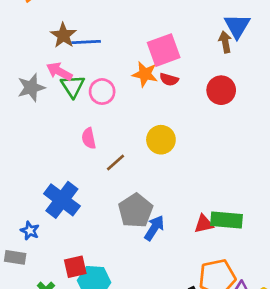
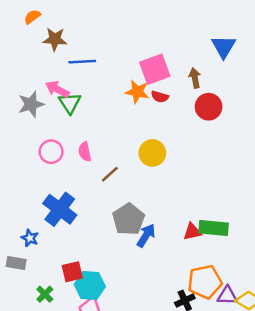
brown star: (63, 35) -> (55, 39), moved, turned -30
brown arrow: (225, 42) -> (195, 78), moved
pink circle: (102, 92) -> (51, 152), moved

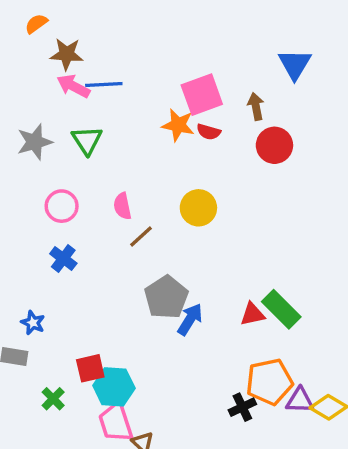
pink arrow: (57, 89) -> (73, 86), moved
pink semicircle: (85, 152) -> (122, 206), moved
blue cross: (60, 209) -> (63, 258), moved, size x0.6
green rectangle: (214, 228) -> (281, 309), turned 40

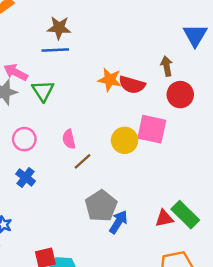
brown star: (67, 54) -> (59, 28), moved
pink arrow: (73, 86) -> (16, 72), moved
pink square: (202, 95) -> (152, 129), moved, turned 32
red semicircle: (209, 132) -> (132, 85), size x1.5

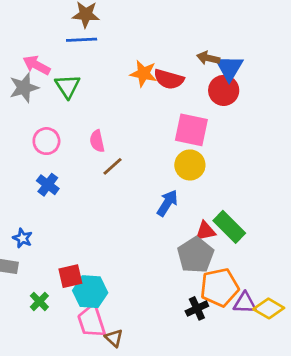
blue triangle: (195, 35) -> (229, 68), moved
brown arrow: (167, 66) -> (208, 58), turned -66
yellow circle: (125, 140) -> (190, 165), moved
gray pentagon: (101, 206) -> (196, 255), moved
blue arrow: (118, 222) -> (167, 203), moved

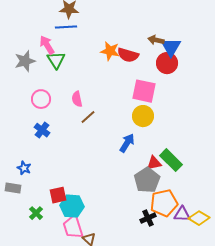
pink arrow: (37, 65) -> (47, 45), moved, turned 30

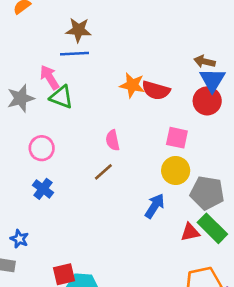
brown arrow: (156, 40) -> (205, 62), moved
green triangle: (56, 60) -> (61, 97), turned -36
pink square: (144, 91) -> (177, 138), size x0.7
pink semicircle: (77, 99) -> (113, 140), moved
gray pentagon: (147, 180) -> (207, 193), moved, turned -30

